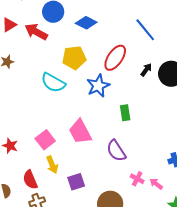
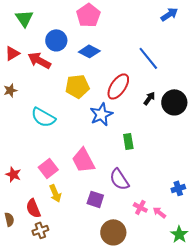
cyan semicircle: (53, 83) -> (43, 117), moved
purple square: (76, 182) -> (95, 199), moved, turned 36

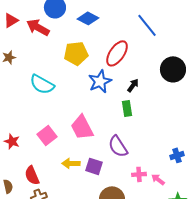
black arrow: (149, 98) -> (133, 85), moved
yellow arrow: (55, 193) -> (71, 163), moved, turned 114
pink cross: (140, 207) -> (139, 174), turned -32

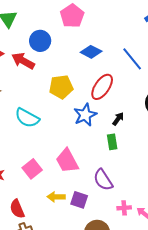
blue diamond: (88, 18) -> (91, 52), moved

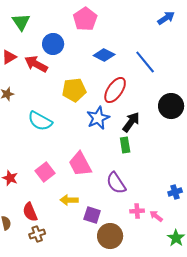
black arrow: (118, 119) -> (131, 122), size x1.5
purple square: (79, 200) -> (92, 215), moved

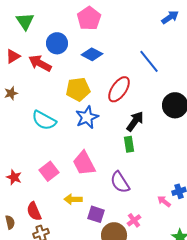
blue diamond: (104, 55) -> (92, 54), moved
blue star: (98, 118) -> (87, 117), moved
pink cross: (137, 211) -> (134, 220), moved, turned -32
pink arrow: (156, 216) -> (164, 201), moved

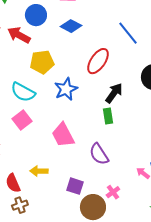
yellow pentagon: (78, 89) -> (42, 62), moved
pink square: (49, 171) -> (22, 120), moved
yellow arrow: (73, 199) -> (39, 171), moved

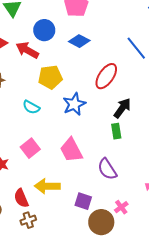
cyan semicircle: (23, 92) -> (31, 107), size x0.7
pink square: (22, 120) -> (30, 148), moved
yellow arrow: (39, 171) -> (47, 186), size x1.4

